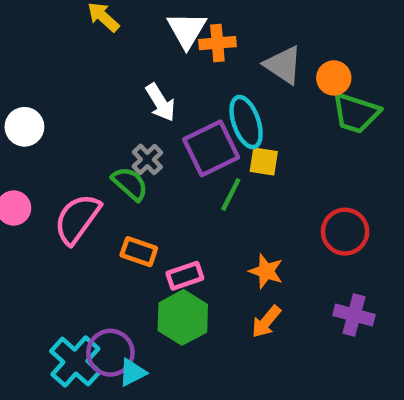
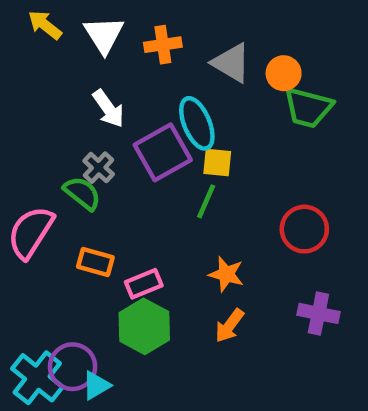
white triangle: (187, 30) -> (104, 35), moved
green line: (231, 194) -> (206, 201), moved

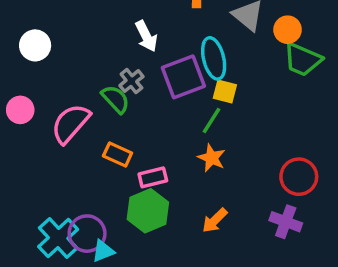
red circle: (304, 229) -> (299, 177), moved
orange star: (226, 274) -> (212, 158), moved

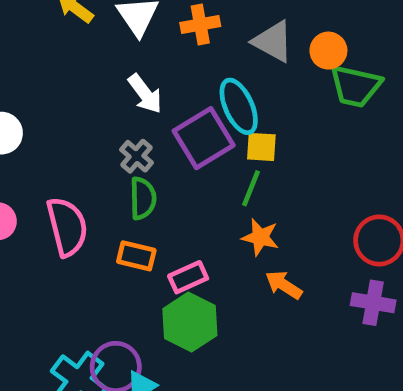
green semicircle: (116, 99) -> (143, 198), moved, turned 52
pink semicircle: (71, 123) -> (67, 227), turned 135
orange arrow: (215, 220) -> (284, 285), moved, turned 88

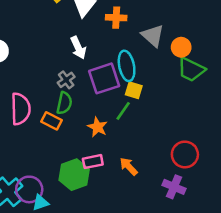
orange star: (260, 237) -> (97, 127), moved
orange rectangle: (136, 256) -> (51, 121), moved
pink rectangle: (188, 277) -> (93, 162), moved

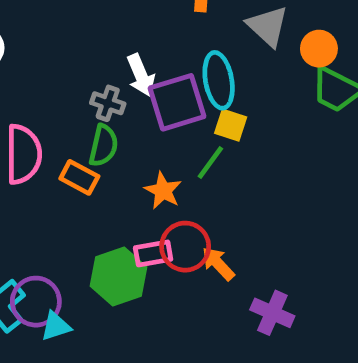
white arrow: (78, 48) -> (141, 75), moved
gray cross: (66, 80) -> (108, 103), turned -36
red circle: (185, 154) -> (185, 247), moved
purple cross: (174, 187) -> (272, 313), moved

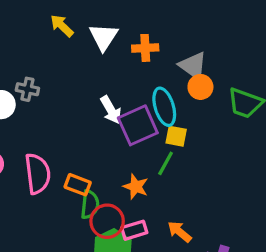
orange circle: (319, 49) -> (200, 87), moved
gray cross: (108, 103) -> (27, 89), moved
green semicircle: (103, 145) -> (90, 204), moved
red circle: (185, 247) -> (107, 221), moved

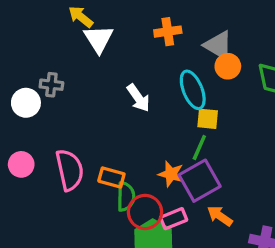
white triangle: (104, 37) -> (99, 39), moved
purple square: (138, 125) -> (200, 181), moved

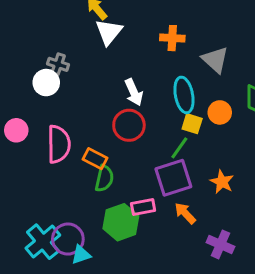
orange circle: (228, 66) -> (220, 112), moved
white circle: (26, 103) -> (46, 83), moved
orange star: (171, 174) -> (222, 182), moved
red circle: (145, 212) -> (129, 125), moved

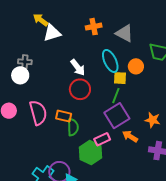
white triangle: (109, 32) -> (52, 33), turned 48
orange star: (222, 182) -> (153, 120), moved

